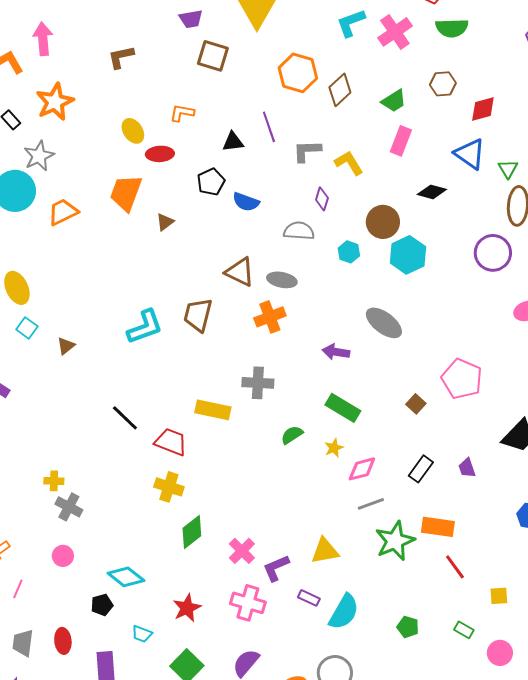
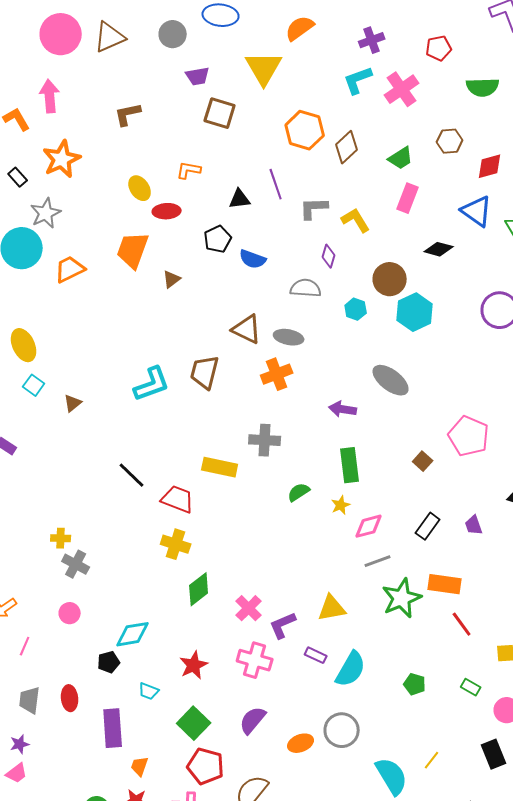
green semicircle: (452, 28) -> (483, 87), moved
green rectangle: (343, 408) -> (350, 465), turned 52
cyan diamond: (126, 577) -> (133, 634), turned -48

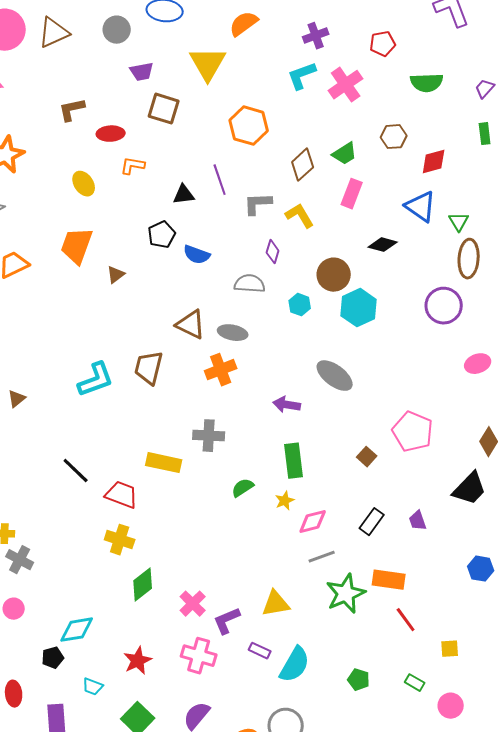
brown diamond: (347, 147) -> (303, 165), moved
red ellipse: (167, 211) -> (111, 134), moved

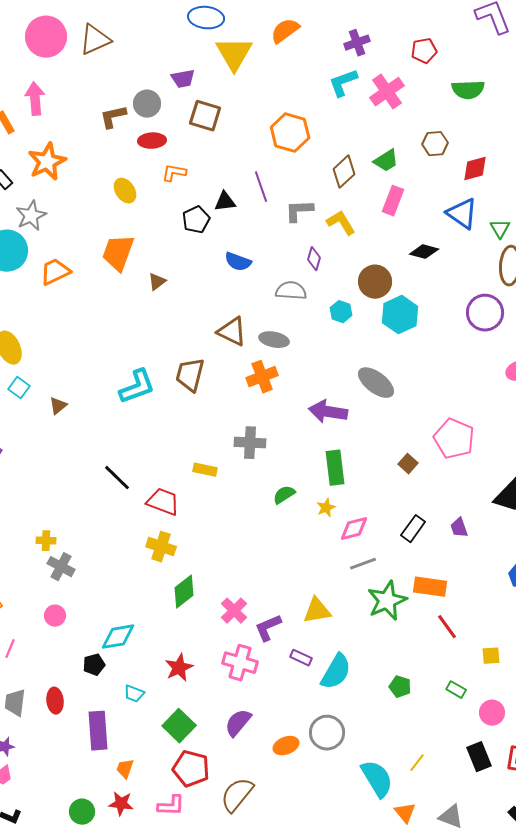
gray circle: (117, 30) -> (147, 104), moved
yellow triangle: (208, 64) -> (234, 54), moved
black pentagon: (162, 235) -> (196, 220), moved
purple arrow: (287, 405) -> (328, 412), size x1.4
yellow rectangle: (164, 463) -> (205, 470), size x0.7

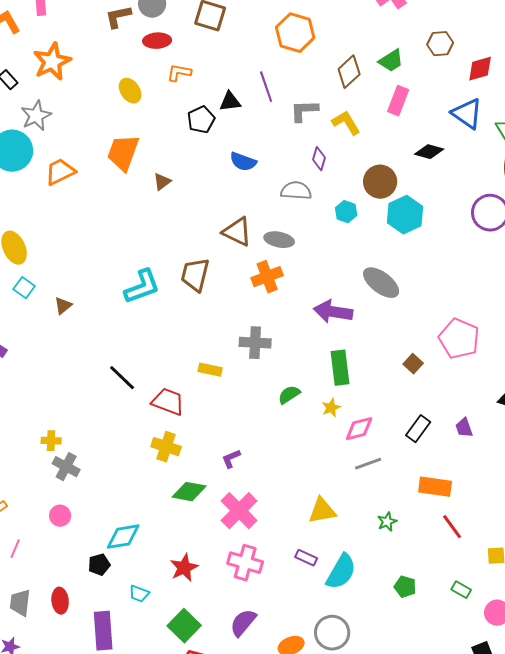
green diamond: (184, 592) -> (189, 492), turned 48
green star: (387, 601) -> (387, 522), moved, size x0.5
pink cross: (234, 611) -> (239, 511), size x1.4
purple L-shape: (268, 628) -> (231, 459), moved, size x0.7

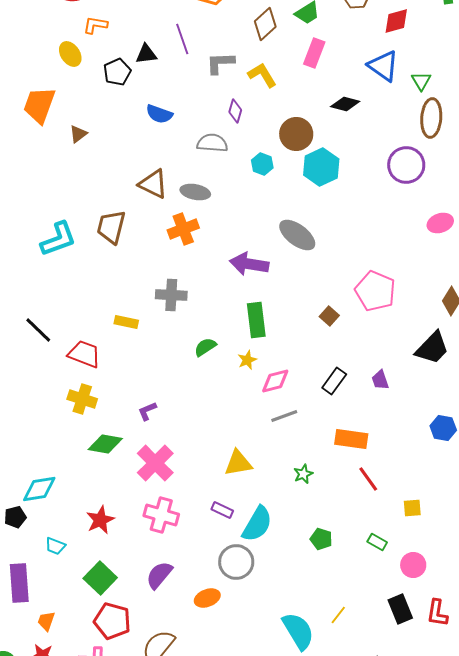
yellow ellipse: (130, 91) -> (70, 54), moved
gray circle: (332, 633) -> (236, 562), moved

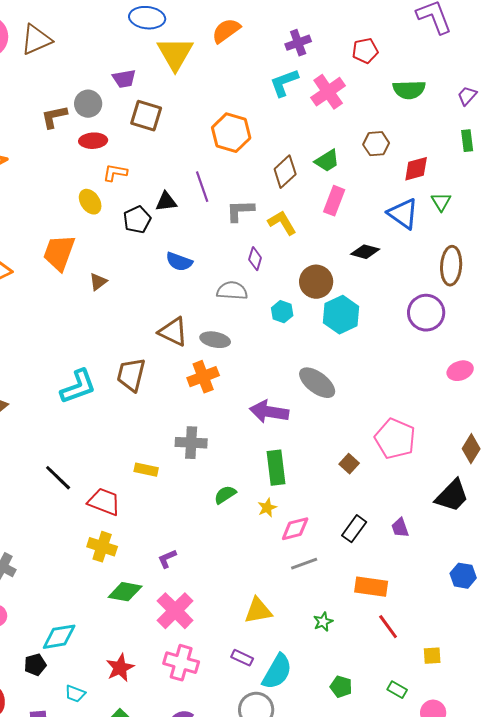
green triangle: (421, 81) -> (441, 202), moved

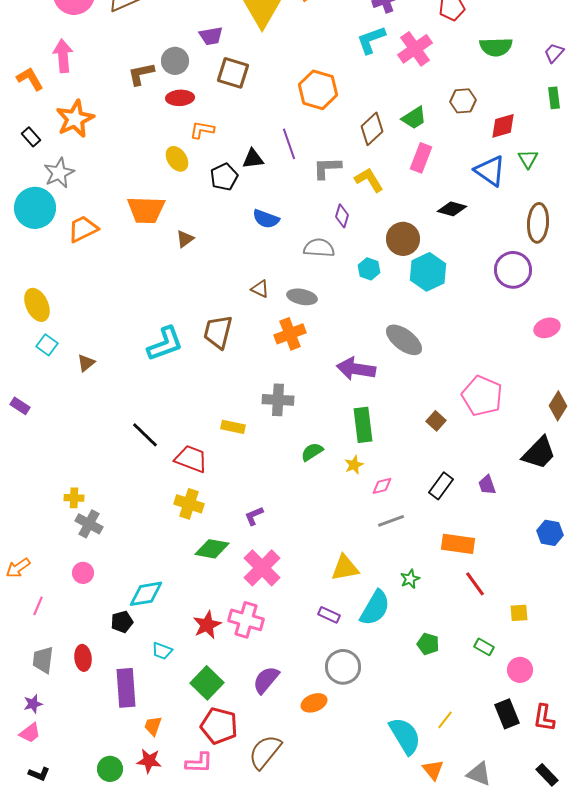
orange trapezoid: (59, 253) -> (146, 210), turned -108
brown triangle: (173, 332) -> (260, 289), size x0.6
pink diamond: (295, 529) -> (382, 486), size x0.7
pink cross: (181, 663) -> (246, 620), moved
cyan semicircle: (277, 672) -> (375, 608), moved

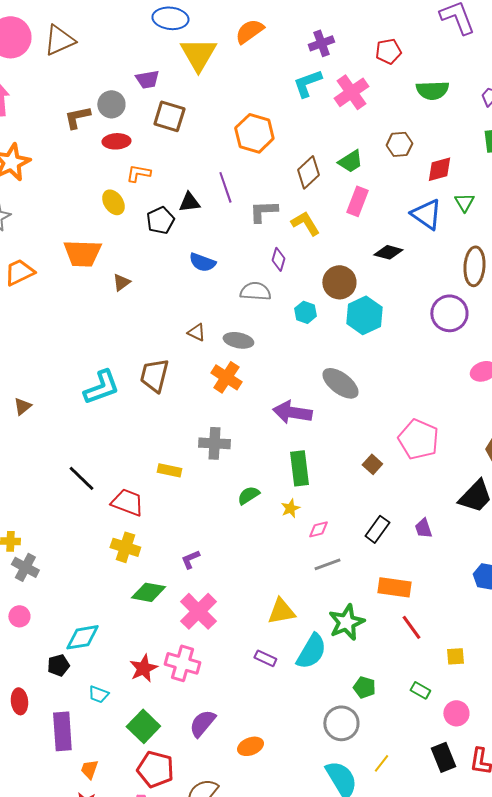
orange cross: (290, 334) -> (226, 377), turned -36
green star: (410, 579) -> (346, 622), size x1.8
gray circle: (343, 667) -> (341, 723), moved

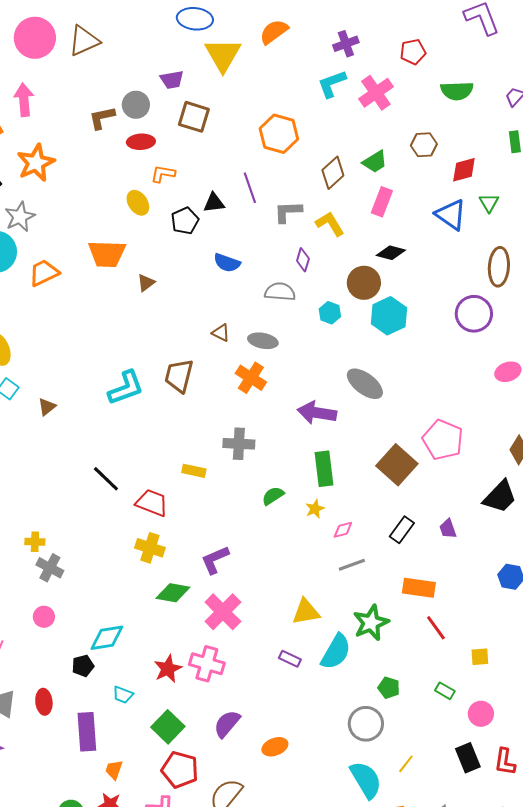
black diamond: (388, 252) -> (391, 253), moved
brown square: (372, 464) -> (397, 465), size x2.0
purple L-shape: (190, 559) -> (215, 560), size x1.5

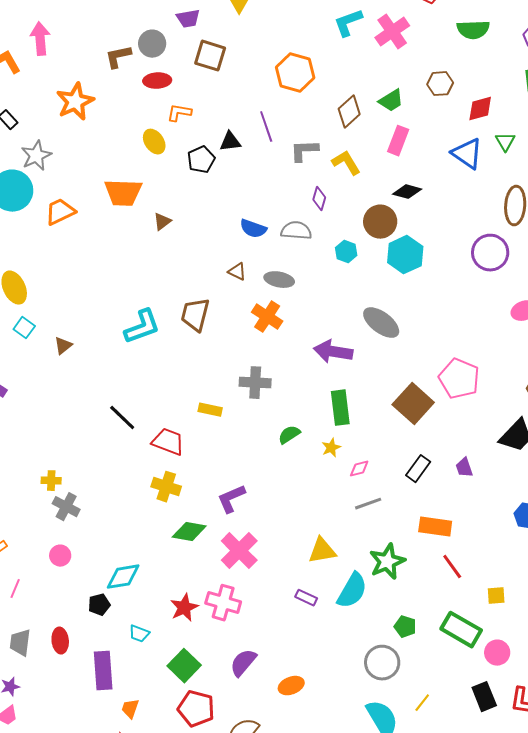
orange star: (36, 163) -> (75, 102), moved
blue semicircle: (227, 263) -> (253, 229), moved
green rectangle: (445, 691) -> (461, 630), size x2.0

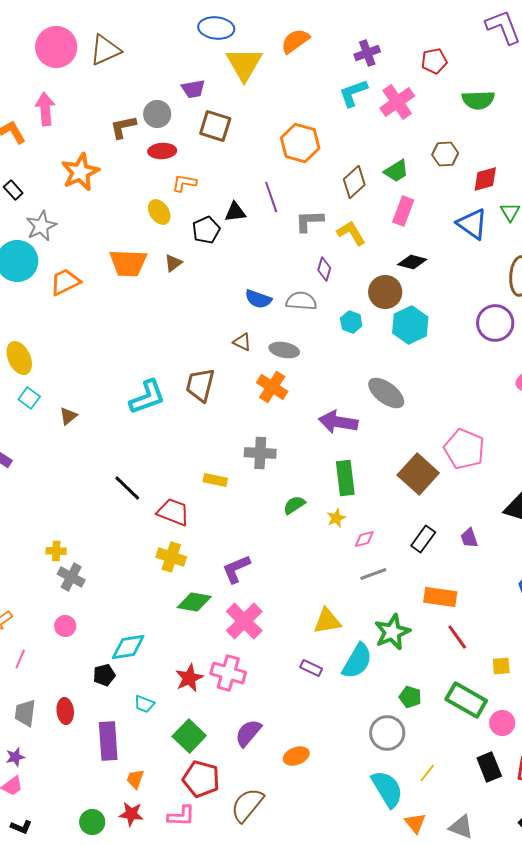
brown triangle: (162, 222) -> (173, 263), moved

